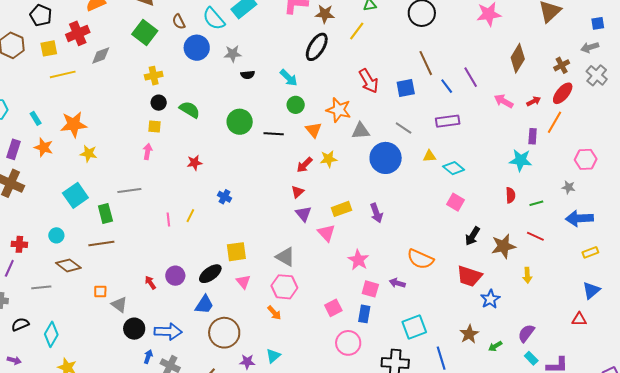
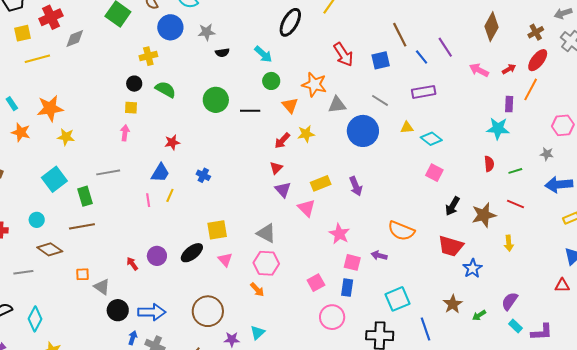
yellow cross: (154, 76) -> (148, 56), moved
blue trapezoid: (204, 305) -> (160, 173), moved

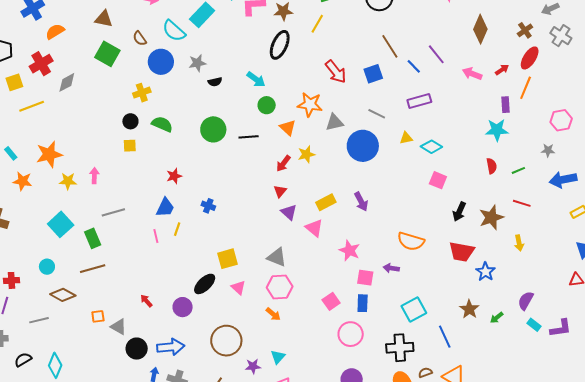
pink arrow: (125, 133) -> (94, 176), moved
purple circle: (157, 256) -> (183, 307), moved

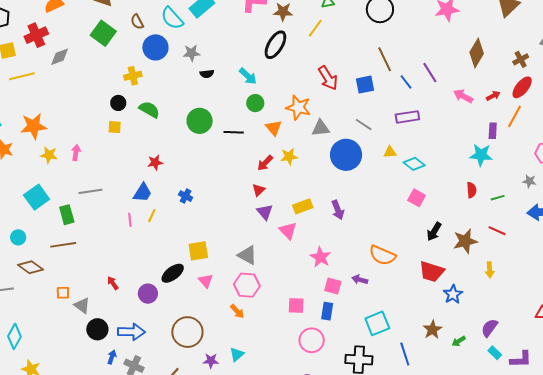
pink square: (331, 301) -> (296, 306), turned 30

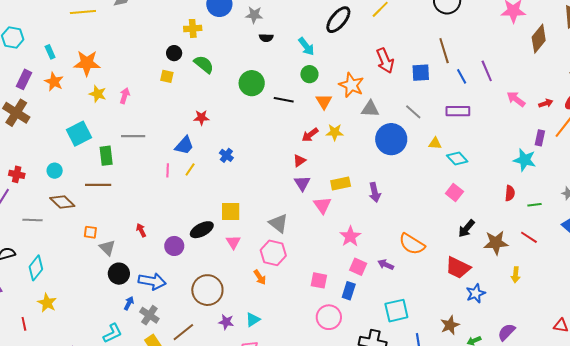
brown diamond: (477, 53) -> (539, 39), moved

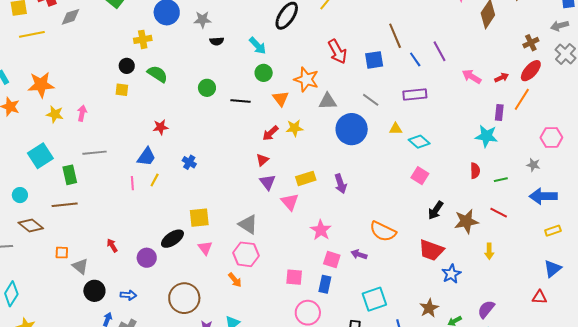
green circle: (252, 83) -> (207, 88), size x0.7
blue arrow: (152, 281) -> (128, 295), size x0.6

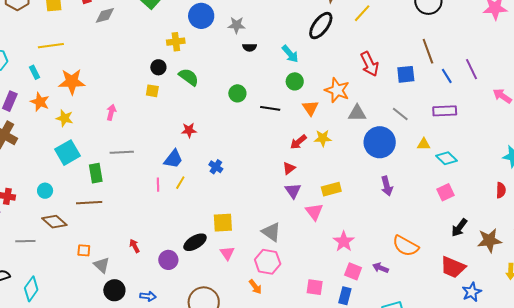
yellow line: (32, 34) -> (51, 46), moved
yellow star: (55, 114) -> (65, 118), moved
pink square: (420, 176) -> (445, 192), turned 30
purple arrow: (341, 184) -> (387, 186), moved

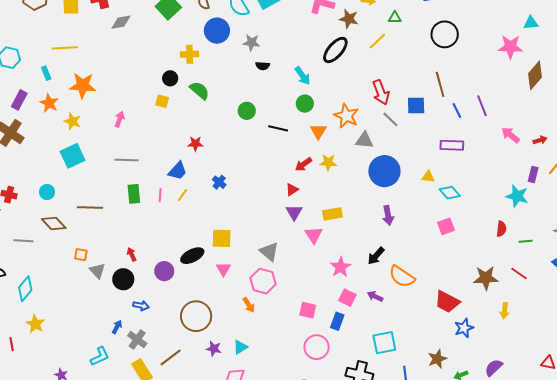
gray line: (400, 114) -> (390, 119), moved
green rectangle: (96, 173) -> (134, 194), moved
black arrow: (459, 228) -> (376, 256), moved
black circle: (114, 290) -> (123, 279), moved

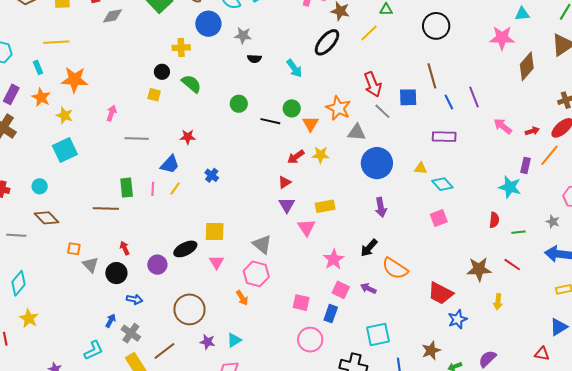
green circle: (305, 104) -> (292, 108), moved
gray line: (127, 160) -> (137, 139), moved
brown line: (90, 208) -> (106, 208), moved

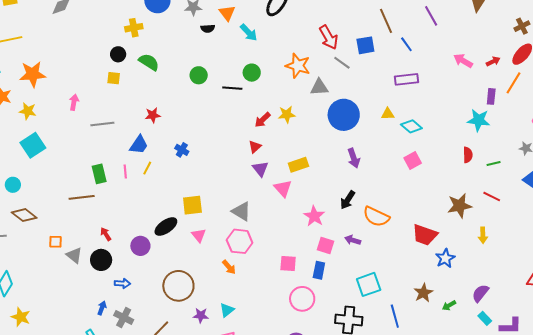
purple line: (474, 97) -> (431, 16), moved
orange triangle: (310, 124) -> (227, 13), moved

